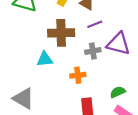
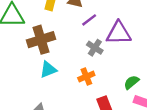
brown cross: (61, 33) -> (41, 40), moved
gray cross: (93, 51) -> (95, 48), turned -32

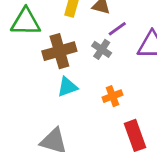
gray cross: (95, 48) -> (102, 49), moved

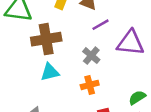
gray cross: (102, 49) -> (91, 56), moved

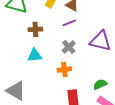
purple line: (101, 25) -> (69, 23), moved
brown cross: (46, 39) -> (35, 29), size x0.6

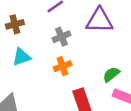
gray cross: (69, 47) -> (61, 37), turned 32

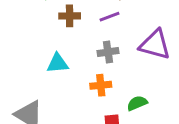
brown cross: (15, 24) -> (70, 16), moved
green semicircle: (111, 74) -> (137, 103), moved

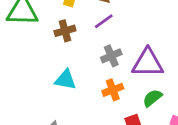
purple triangle: (155, 45) -> (148, 63), moved
cyan triangle: (58, 63) -> (65, 80), turned 30

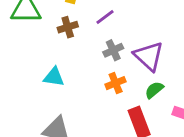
purple triangle: (148, 63) -> (149, 56), turned 44
cyan triangle: (65, 80) -> (54, 77), moved

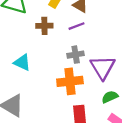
orange cross: (116, 83) -> (70, 81), size x1.5
green semicircle: (154, 90) -> (110, 97), moved

